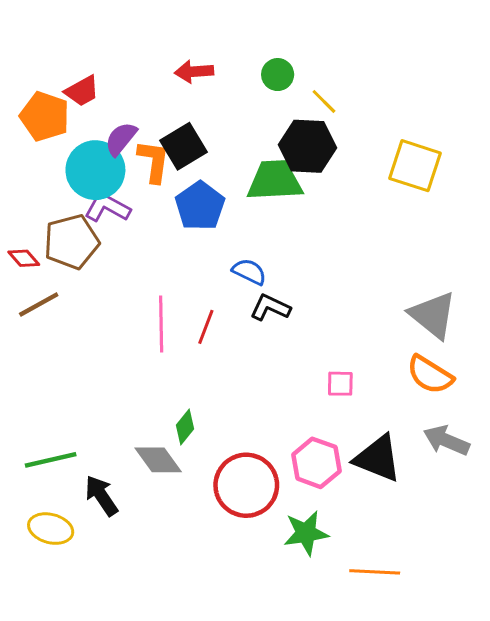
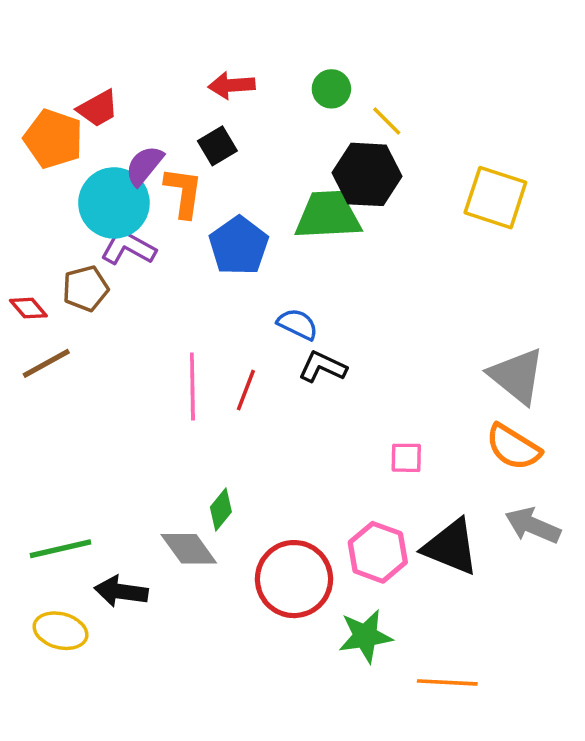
black square: (184, 146) -> (217, 146), moved, size x0.7
brown pentagon: (72, 242) -> (85, 289), size x0.7
black arrow: (101, 496) -> (121, 592), turned -48

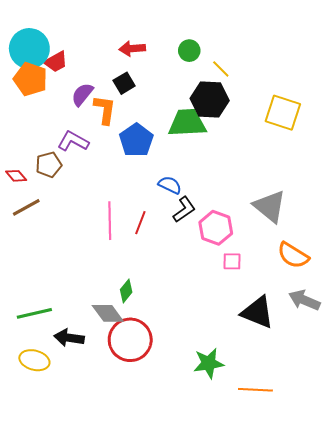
cyan circle: (114, 203) -> (29, 49), moved
black L-shape: (323, 367) -> (184, 209), turned 120
gray triangle: (517, 376) -> (270, 206), moved
pink hexagon: (378, 552) -> (216, 228), moved
red circle: (294, 579) -> (130, 340), moved

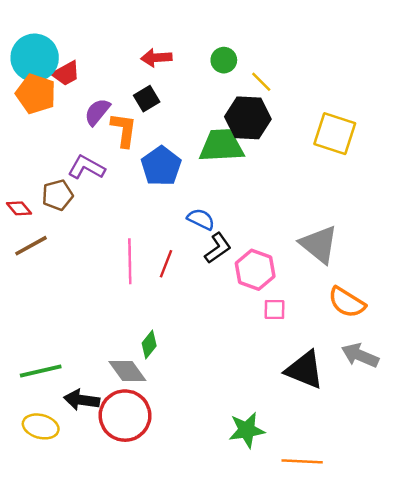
red circle: (130, 340) -> (125, 416), moved

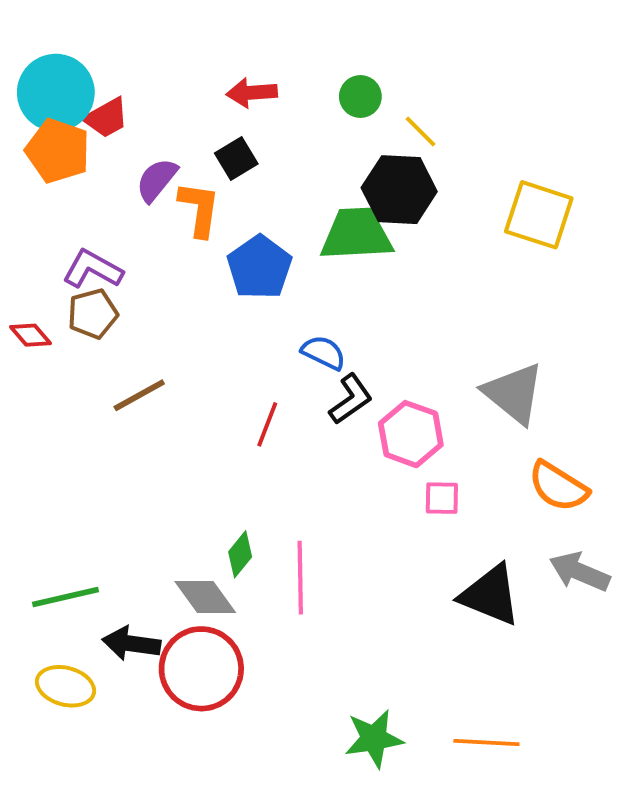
purple L-shape: (86, 167) -> (93, 269), moved
brown line: (31, 246) -> (139, 395), moved
pink line: (130, 261) -> (300, 578), moved
green star: (247, 430) -> (374, 739), moved

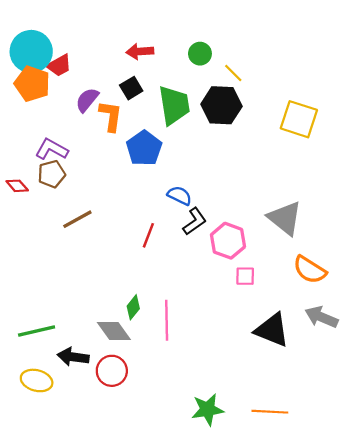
green trapezoid: (356, 234) -> (174, 105), moved, turned 84
red circle: (201, 669) -> (112, 371), size x0.7

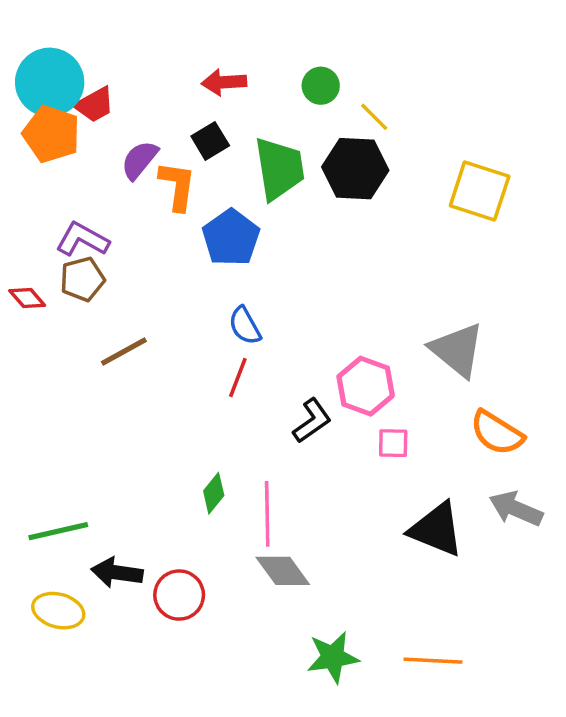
blue semicircle: (180, 196) -> (245, 326), moved, turned -145
black L-shape: (195, 221) -> (312, 421), moved
gray diamond: (114, 331) -> (283, 571), moved

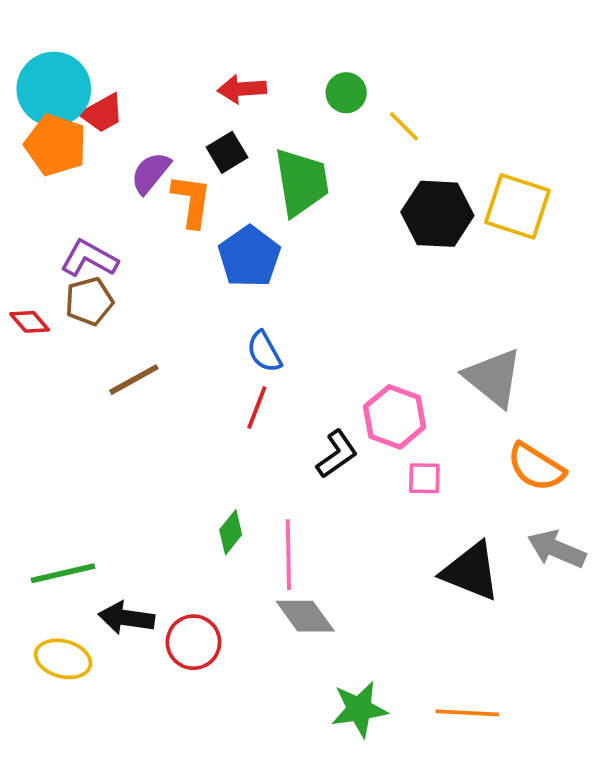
black hexagon: (355, 169) -> (437, 214), moved

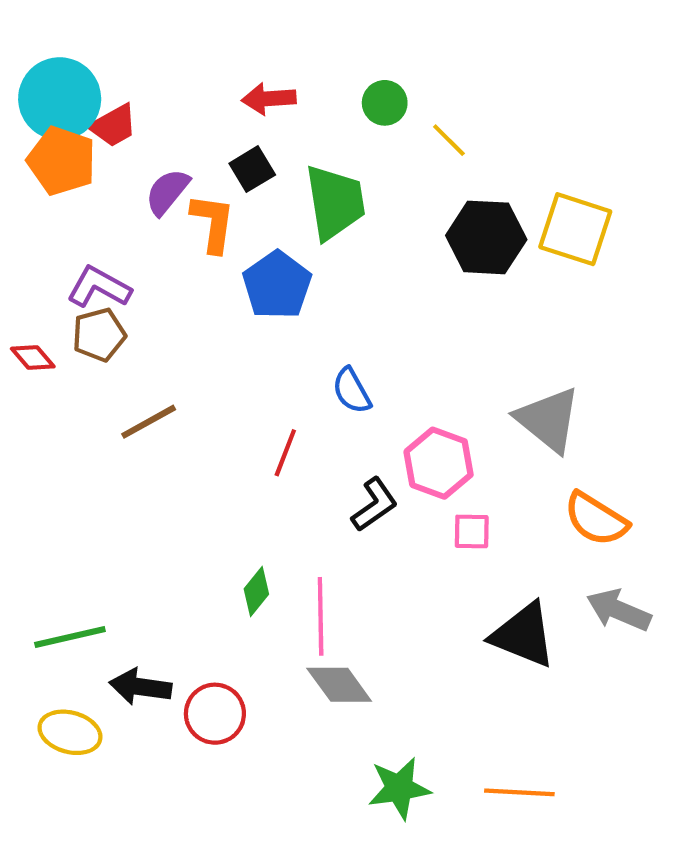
blue semicircle: (264, 352) -> (352, 391), moved

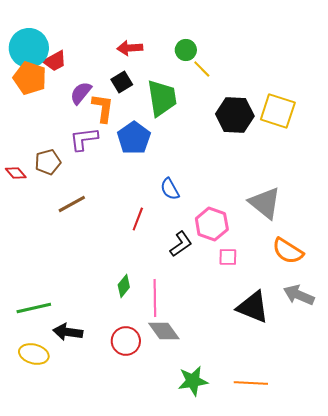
yellow line: (449, 140) -> (202, 69), moved
purple L-shape: (99, 287) -> (84, 139), moved, turned -36
red circle: (215, 714) -> (126, 341), moved

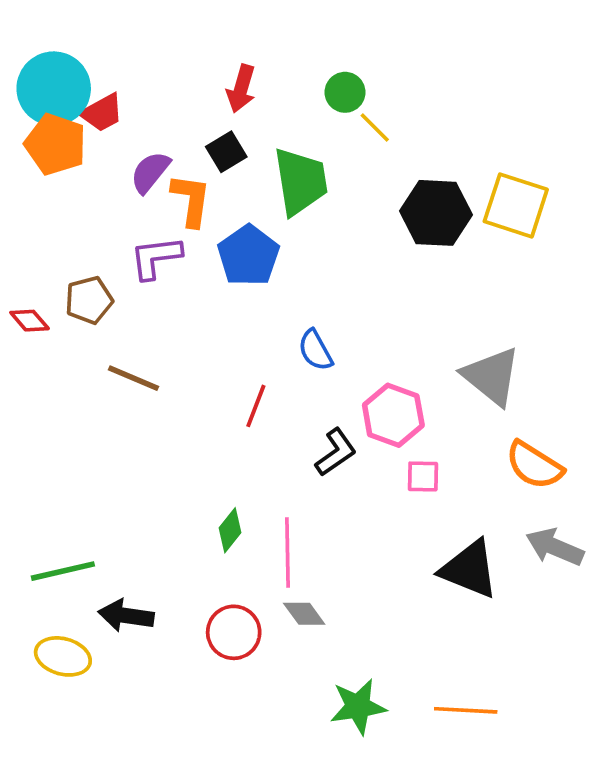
red arrow: (130, 48) -> (241, 89), turned -70
brown line: (72, 204) -> (133, 378), turned 52
gray diamond: (164, 331) -> (304, 614), size x0.7

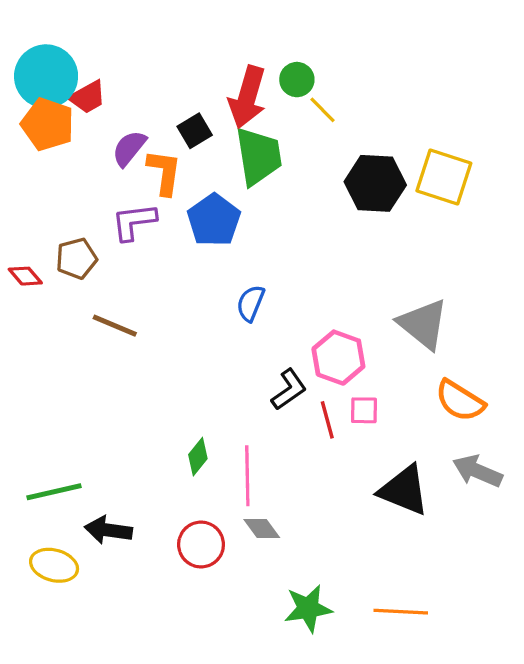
red arrow: (241, 89) -> (247, 97), moved, size x1.5
blue semicircle: (315, 350) -> (251, 303), moved, turned 51
red line: (256, 406) -> (327, 420), moved, turned -36

